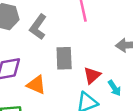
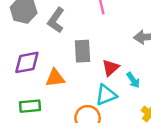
orange triangle: (36, 85) -> (55, 78), turned -30

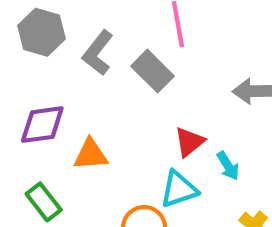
gray rectangle: (82, 51) -> (153, 71), moved, turned -45
green rectangle: (30, 106) -> (44, 202), turned 54

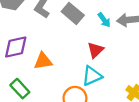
cyan arrow: (228, 166) -> (104, 20), moved

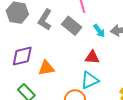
red triangle: (96, 50) -> (92, 57), turned 49

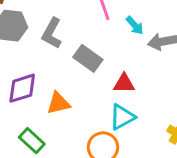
gray rectangle: (72, 26) -> (88, 58), moved
cyan arrow: (99, 31) -> (135, 25), moved

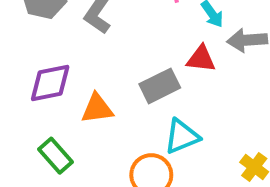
gray rectangle: (88, 58) -> (160, 86), moved, turned -68
red triangle: (124, 83) -> (201, 59), moved

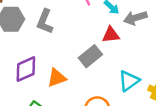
cyan triangle: (182, 136) -> (129, 81), moved

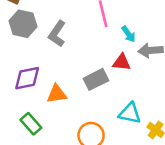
cyan triangle: (129, 81) -> (130, 113), turned 35

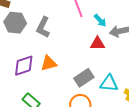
gray rectangle: (96, 79) -> (84, 78), moved
orange triangle: (57, 94) -> (49, 63), moved

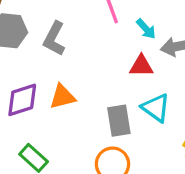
gray rectangle: (84, 78) -> (119, 121), turned -66
cyan triangle: (109, 83) -> (156, 108), moved, turned 30

